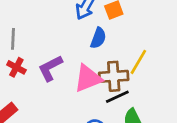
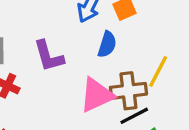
purple L-shape: (50, 68) -> (49, 56), moved, turned -76

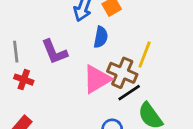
brown cross: (128, 91) -> (122, 73), turned 36

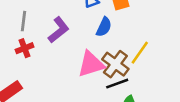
purple L-shape: (54, 52) -> (59, 30), turned -120
red cross: (24, 80) -> (25, 48), turned 36

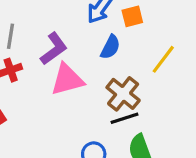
yellow line: (140, 53) -> (163, 59), moved
pink triangle: (91, 64) -> (67, 80), moved

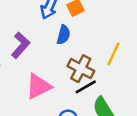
yellow line: (163, 59) -> (113, 54), moved
pink triangle: (67, 80) -> (38, 86), moved

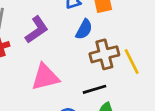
yellow line: (113, 54) -> (132, 62), turned -65
brown cross: (81, 69) -> (104, 54), moved, turned 35

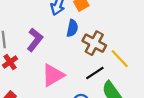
brown cross: (104, 54) -> (94, 43), turned -30
yellow line: (132, 62) -> (120, 59), moved

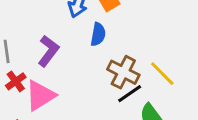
brown cross: (94, 43) -> (123, 72), moved
pink triangle: (53, 75) -> (40, 96), moved

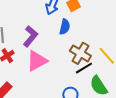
pink triangle: (40, 96) -> (37, 61), moved

